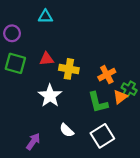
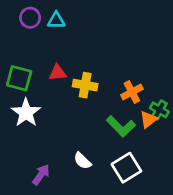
purple circle: (12, 33) -> (30, 18), moved
white star: (50, 96) -> (26, 113), moved
green L-shape: (98, 102) -> (121, 126), turned -30

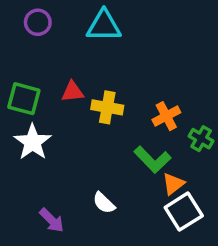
cyan triangle: (56, 20) -> (104, 26), moved, size x1.5
orange triangle: (148, 120) -> (173, 184), moved
white square: (126, 168) -> (184, 212), moved
purple arrow: (41, 175) -> (52, 220), turned 100

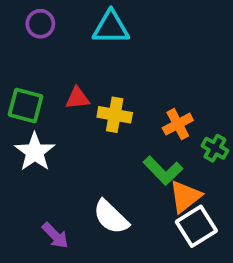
orange triangle: (173, 184) -> (185, 197), size x1.4
white semicircle: (104, 203) -> (111, 217), size x1.5

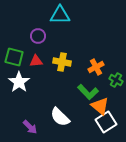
purple circle: (40, 24) -> (38, 36), moved
red triangle: (77, 98) -> (36, 61), moved
orange triangle: (185, 197) -> (100, 106), turned -42

